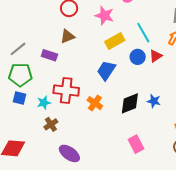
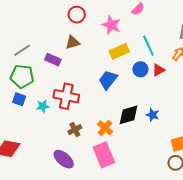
orange cross: (95, 103) -> (105, 128), moved
brown cross: (51, 124) -> (75, 130), moved
pink rectangle: (136, 144) -> (104, 155), moved, size x1.4

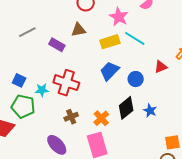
cyan line: (148, 46) -> (135, 38), moved, turned -40
yellow rectangle: (119, 51) -> (110, 42), moved
blue circle: (140, 69) -> (136, 79), moved
green pentagon: (22, 76) -> (23, 106), moved
black diamond: (129, 115) -> (126, 108), turned -30

